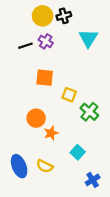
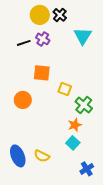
black cross: (64, 16) -> (60, 15), turned -32
orange circle: (36, 118) -> (23, 100), moved
orange star: (51, 133) -> (75, 125), moved

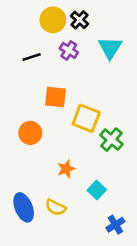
purple cross: (43, 39) -> (69, 50), moved
yellow square: (65, 89) -> (86, 118), size x1.5
orange star: (75, 125) -> (66, 169), moved

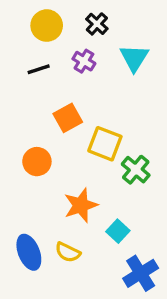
yellow circle: (53, 20) -> (47, 26), moved
orange square: (56, 97) -> (68, 118), turned -35
orange star: (66, 169) -> (81, 205), size x1.5
blue cross: (115, 225) -> (141, 273), size x1.5

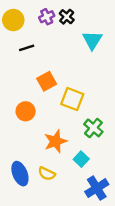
yellow circle: (47, 26) -> (13, 20), moved
purple cross: (84, 61) -> (47, 17), moved, turned 32
green cross: (136, 170) -> (93, 128), moved

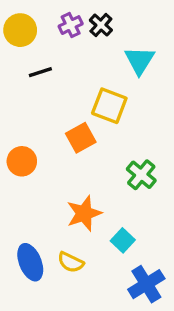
orange square: (47, 81) -> (81, 138), moved
yellow square: (72, 99) -> (109, 106), moved
orange circle: (26, 111) -> (22, 161), moved
green cross: (93, 128) -> (141, 175), moved

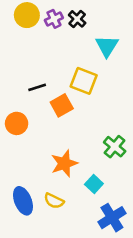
yellow circle: (20, 30) -> (27, 15), moved
black line: (40, 72) -> (37, 87), moved
green cross: (141, 175) -> (115, 147), moved

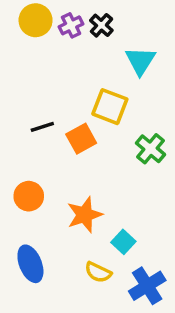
black line: (37, 87) -> (42, 127), moved
orange circle: (17, 123) -> (29, 196), moved
green cross: (115, 147) -> (151, 149), moved
yellow semicircle: (54, 201) -> (98, 272), moved

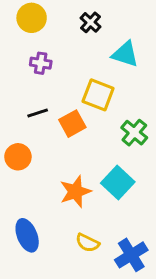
purple cross: (71, 25) -> (41, 63), moved, turned 35
cyan triangle: (140, 61) -> (125, 54), turned -44
orange circle: (29, 196) -> (18, 157), moved
cyan square: (123, 242) -> (118, 182), moved, size x1.5

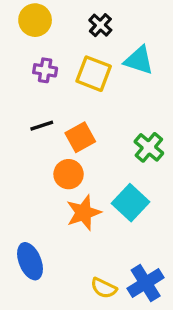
yellow square: (98, 95) -> (94, 74), moved
orange circle: (18, 157) -> (69, 174), moved
yellow semicircle: (87, 243) -> (104, 288), moved

